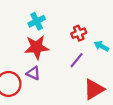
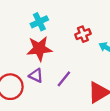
purple line: (77, 60) -> (64, 79), moved

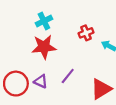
purple triangle: (36, 76) -> (41, 81), moved

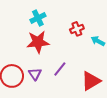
purple triangle: (41, 81) -> (35, 74), turned 32

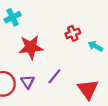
cyan cross: (38, 18) -> (13, 17), moved
red triangle: (91, 81) -> (88, 89), turned -35

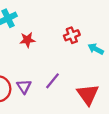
red star: (31, 47) -> (27, 40), moved, size x0.6

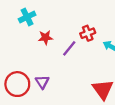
purple line: (52, 81) -> (69, 48), moved

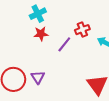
cyan cross: (27, 17) -> (38, 14), moved

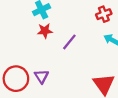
red cross: (82, 30) -> (104, 14), moved

